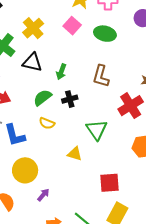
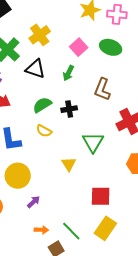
pink square: (72, 26) -> (79, 47), moved
green arrow: (61, 72) -> (68, 73), moved
yellow triangle: (75, 154) -> (69, 164), turned 35

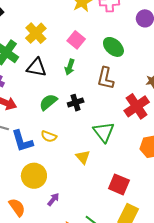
green ellipse: (111, 47) -> (113, 47), moved, turned 30
yellow semicircle: (44, 131) -> (49, 136), moved
red square: (101, 196) -> (119, 184), turned 30

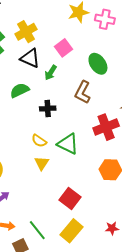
black triangle: (36, 67) -> (30, 58), moved
green semicircle: (48, 102) -> (20, 90), moved
green triangle: (104, 132) -> (68, 144), turned -40
yellow semicircle: (49, 136) -> (39, 141), moved

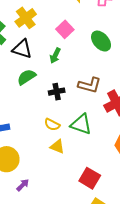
black triangle: (30, 58) -> (22, 49), moved
brown L-shape: (83, 92) -> (90, 85), moved, turned -95
yellow triangle: (42, 163) -> (57, 147), turned -35

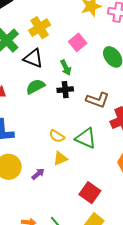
green arrow: (55, 56) -> (66, 68), turned -56
black cross: (57, 92) -> (65, 90), moved
yellow triangle: (57, 147) -> (60, 158), turned -49
purple arrow: (23, 185) -> (38, 174), moved

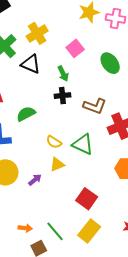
green semicircle: (35, 86) -> (26, 114), moved

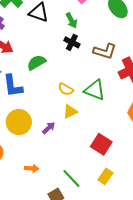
black cross: (62, 96) -> (72, 42), turned 35
orange arrow: (25, 228) -> (32, 168), moved
yellow rectangle: (89, 231) -> (105, 176), size x0.7

